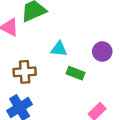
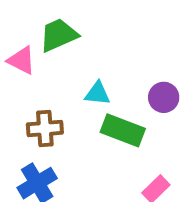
green rectangle: (76, 73) -> (123, 130), size x1.5

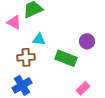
cyan triangle: (97, 93) -> (39, 39), moved

